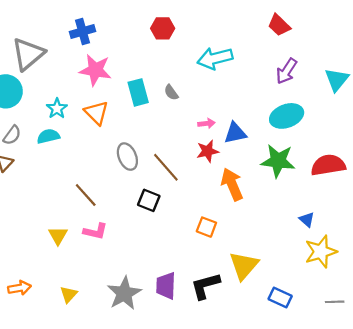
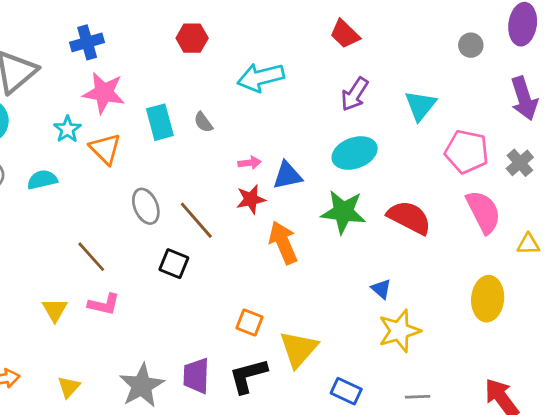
cyan star: (57, 108) -> (67, 129), moved
red semicircle: (328, 165) -> (409, 217), turned 36
orange square: (206, 227) -> (250, 322), moved

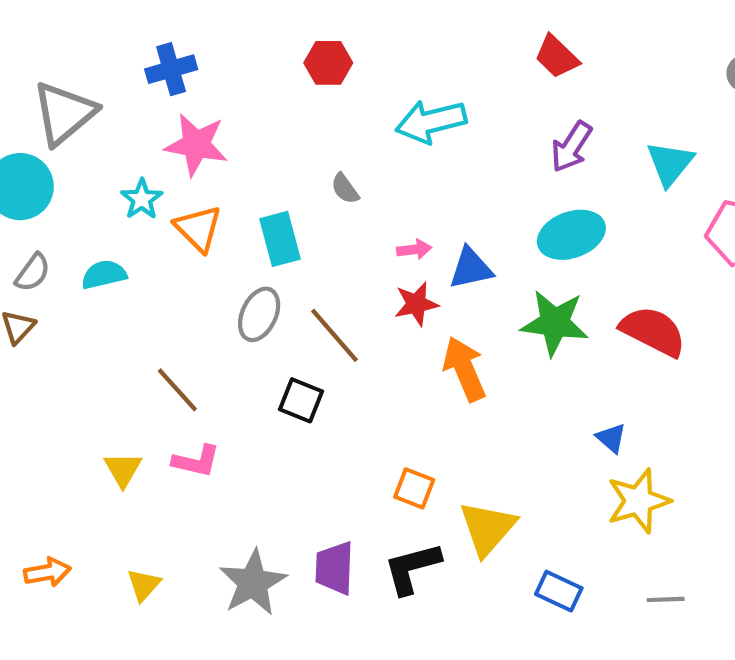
cyan rectangle: (160, 122) -> (280, 239), moved
gray ellipse: (146, 206) -> (259, 314), turned 48

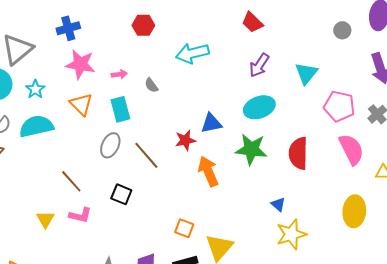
cyan star: (142, 199) -> (35, 89), moved
pink arrow: (414, 249) -> (119, 74), moved
cyan semicircle: (104, 275) -> (36, 126), size x1.6
red semicircle: (653, 331) -> (298, 153), turned -116
black square: (301, 400) -> (121, 194), moved

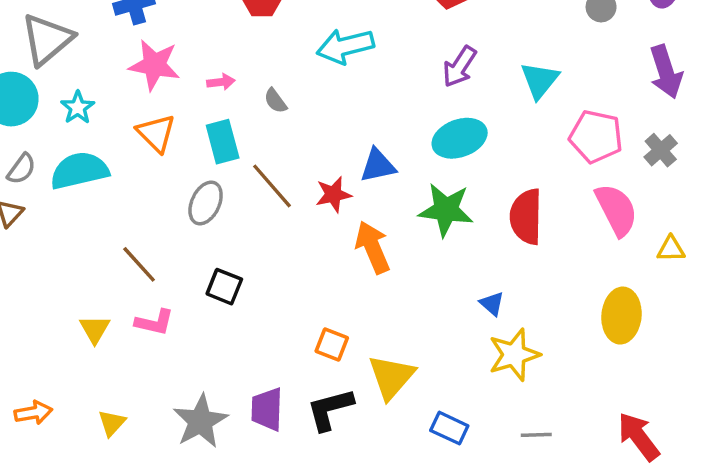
brown line: (146, 155) -> (272, 186), moved

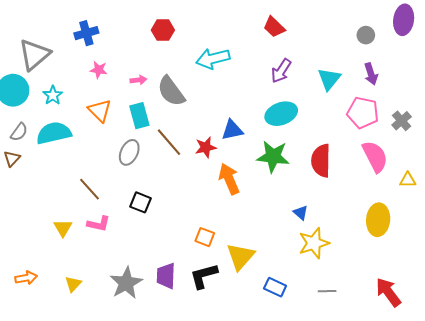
pink star: (154, 65) -> (99, 70), size x0.6
purple arrow: (666, 72) -> (371, 74), moved, size x0.7
gray semicircle: (275, 101) -> (171, 91), size x2.0

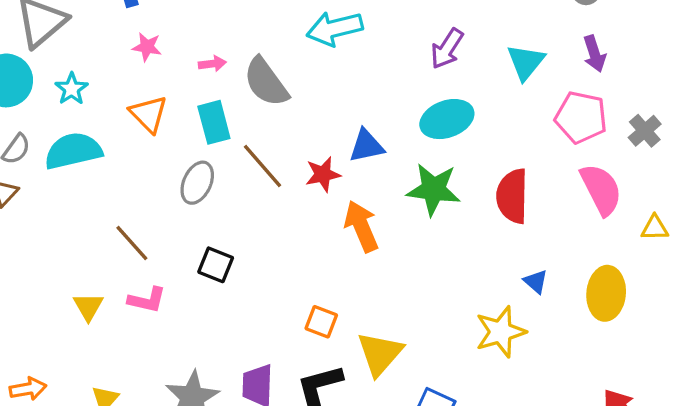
blue triangle: (301, 213) -> (536, 282), moved

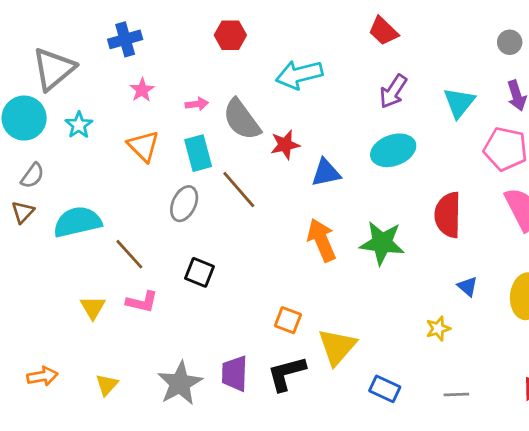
pink star: (147, 47) -> (142, 90), turned 30
cyan semicircle: (73, 151) -> (77, 222), moved
red star: (323, 174) -> (285, 145), moved
green star: (434, 189) -> (382, 243), moved
yellow star: (501, 332) -> (438, 329), size x0.6

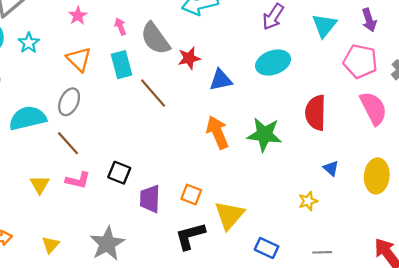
pink arrow: (197, 104) -> (120, 27), turned -105
gray ellipse: (184, 204) -> (69, 102), moved
black square: (200, 272) -> (119, 173), moved
purple trapezoid: (235, 373) -> (150, 199), moved

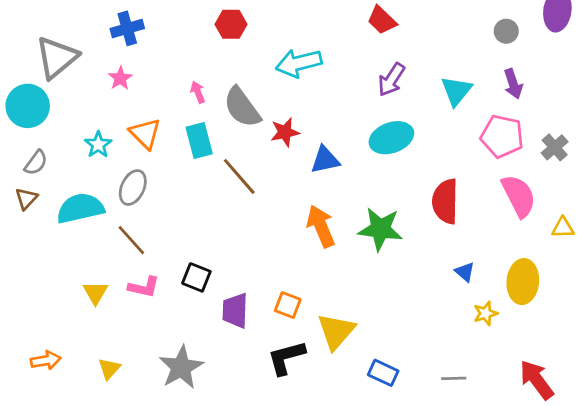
pink star: (78, 16) -> (120, 78), moved
cyan star: (29, 43) -> (98, 145), moved
yellow star: (308, 201) -> (485, 313), moved

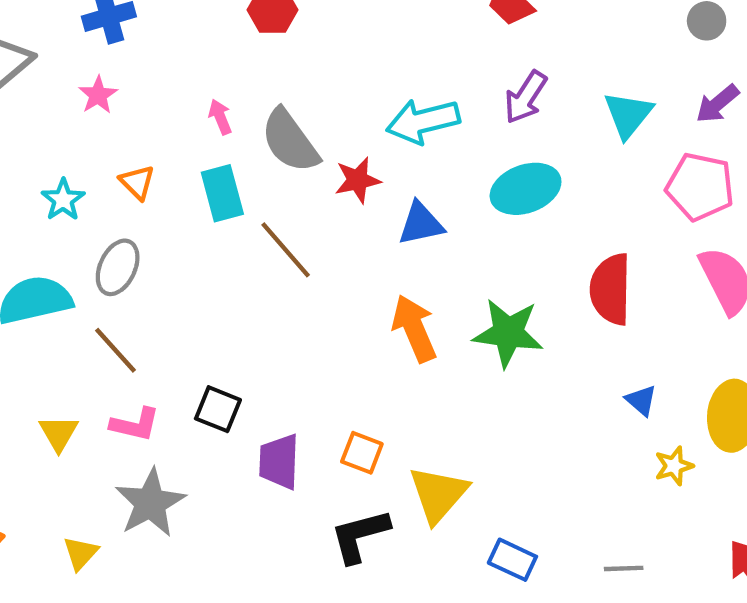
cyan arrow: (299, 63) -> (423, 121), moved
purple arrow: (513, 84) -> (718, 104), turned 68
orange triangle: (145, 134) -> (137, 182), size x0.7
gray star: (181, 367) -> (150, 503), moved

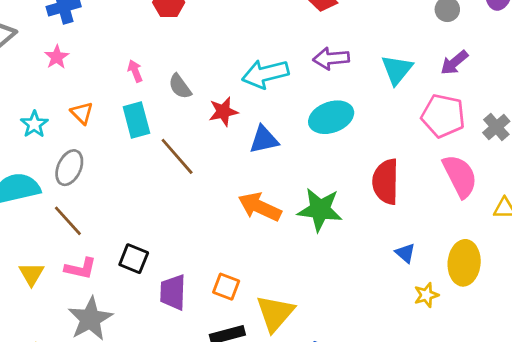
purple arrow: (526, 97) -> (331, 58), turned 52
gray semicircle: (290, 141) -> (180, 86), size x0.6
orange arrow: (414, 328) -> (260, 207), turned -42

